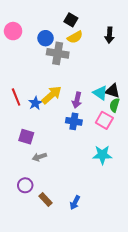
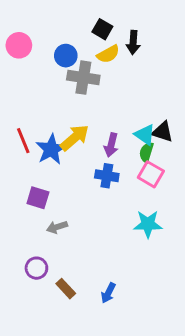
black arrow: (109, 35) -> (133, 42), moved
blue star: (35, 103) -> (51, 149), size x1.5
green semicircle: (115, 105) -> (146, 152), moved

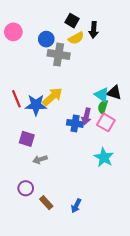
purple arrow: (111, 145) -> (86, 116), moved
blue star: (51, 149) -> (36, 105), turned 30
cyan star: (148, 224) -> (104, 157), turned 30

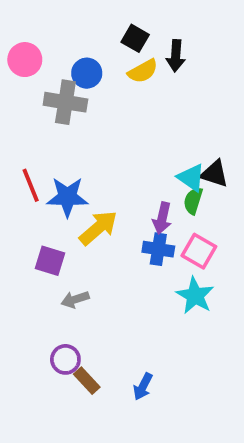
gray cross: (59, 55) -> (65, 102), moved
yellow arrow: (52, 97) -> (98, 228), moved
pink square: (106, 122) -> (199, 251), moved
blue cross: (75, 123) -> (158, 249), moved
purple circle: (26, 188) -> (65, 359), moved

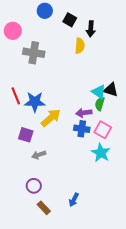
yellow semicircle: (143, 71) -> (80, 46), moved, turned -56
blue circle: (87, 73) -> (45, 11), moved
purple arrow: (162, 218) -> (84, 113), turned 70
brown rectangle: (87, 381) -> (44, 208), moved

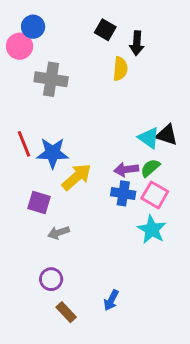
blue circle: (45, 11) -> (33, 27), moved
green semicircle: (100, 104) -> (150, 168), moved, turned 32

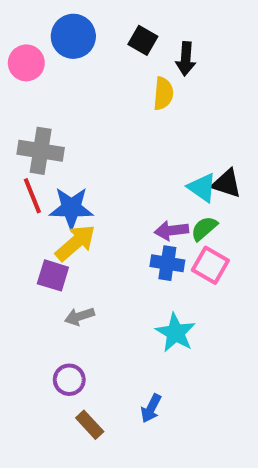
blue circle: (33, 27) -> (73, 36), moved, size x1.4
gray cross: (51, 79) -> (41, 151), moved
yellow arrow: (77, 177) -> (75, 243), moved
cyan star: (152, 230) -> (176, 333), moved

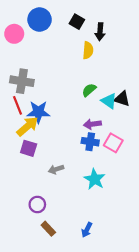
green semicircle: (204, 228) -> (89, 90), moved
yellow arrow: (75, 243) -> (27, 126), moved
gray arrow: (79, 316) -> (56, 169), moved
blue arrow: (151, 408) -> (87, 230), moved

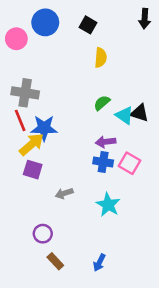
black arrow: (100, 32) -> (145, 19), moved

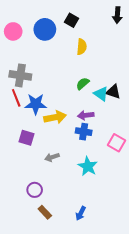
blue circle: (45, 22) -> (45, 29), moved
yellow arrow: (31, 144) -> (55, 117), moved, turned 30
pink square: (130, 163) -> (116, 143), moved

